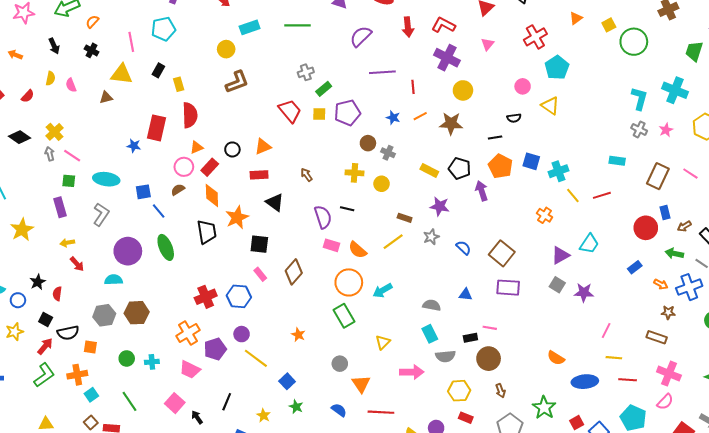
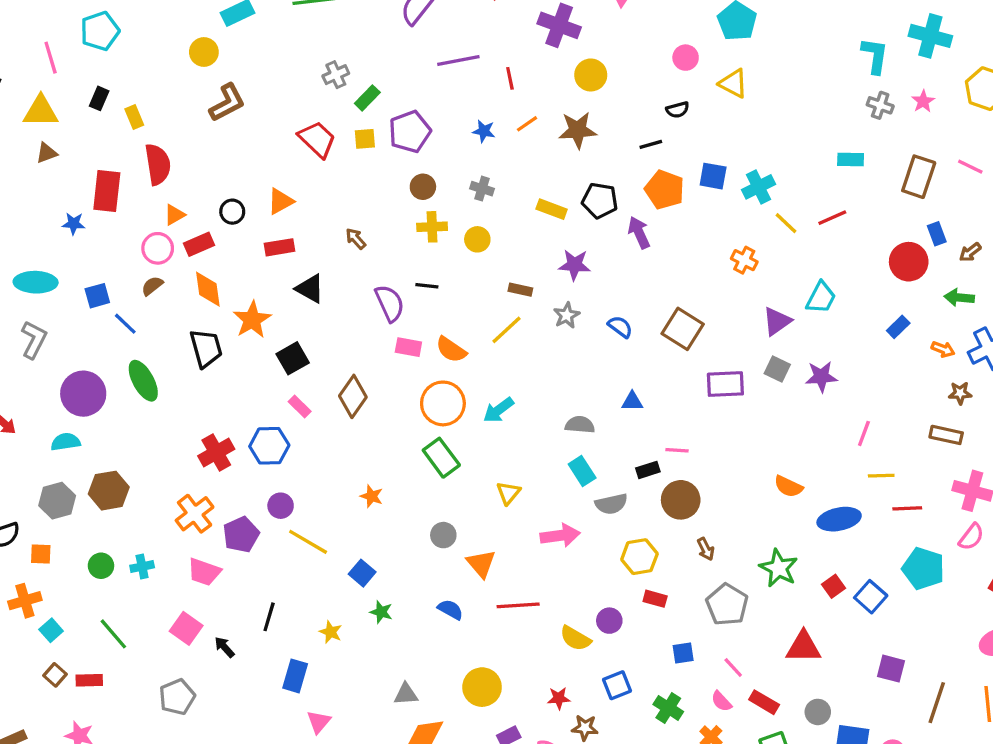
brown triangle: (106, 97) -> (47, 153), moved
brown circle: (368, 143) -> (423, 187), moved
red rectangle: (210, 167) -> (199, 244), turned 30
black square: (259, 244) -> (293, 358), turned -30
purple rectangle: (508, 288) -> (725, 384), moved

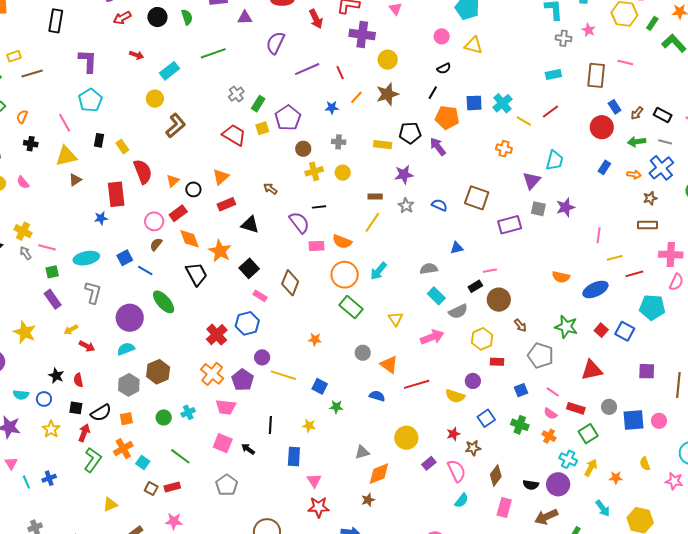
black line: (651, 144) -> (433, 93), turned -32
orange triangle: (174, 215) -> (173, 181), moved

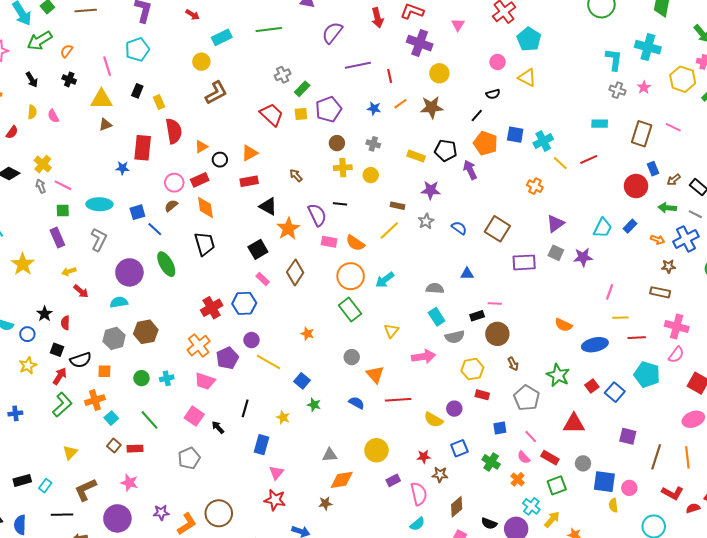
cyan trapezoid: (555, 160) -> (603, 228), moved
orange star: (220, 251) -> (288, 229), moved
yellow semicircle: (645, 464) -> (613, 505), moved
yellow triangle: (110, 504) -> (70, 452), turned -35

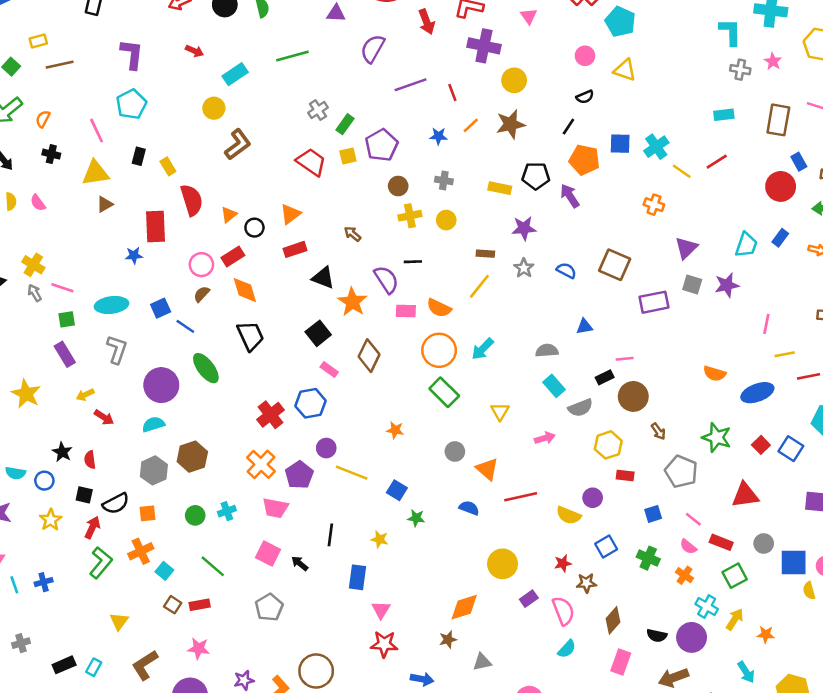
pink arrow: (423, 357) -> (545, 438), size x0.7
gray triangle: (330, 455) -> (482, 662), moved

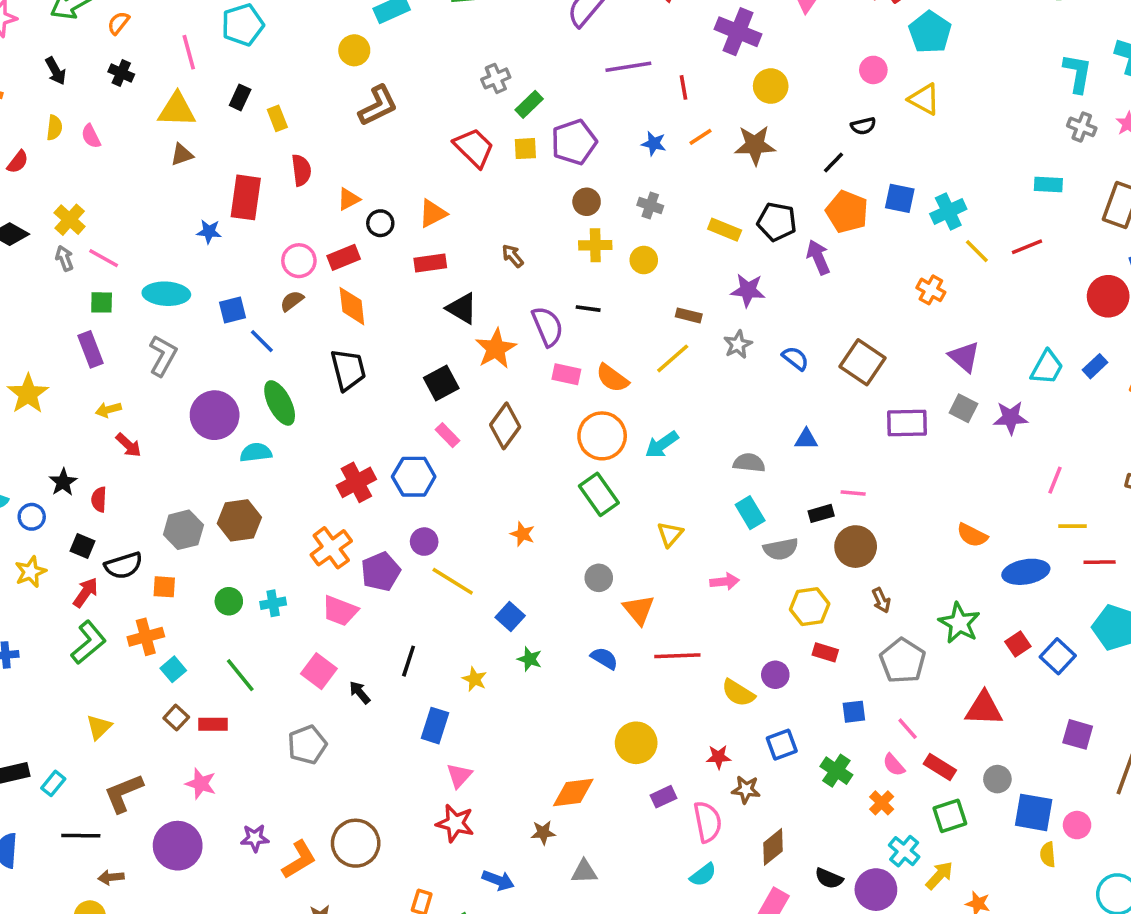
red semicircle: (192, 200) -> (301, 170), size x0.7
purple triangle: (686, 248) -> (964, 357), turned -45
cyan semicircle: (153, 424) -> (256, 452), moved

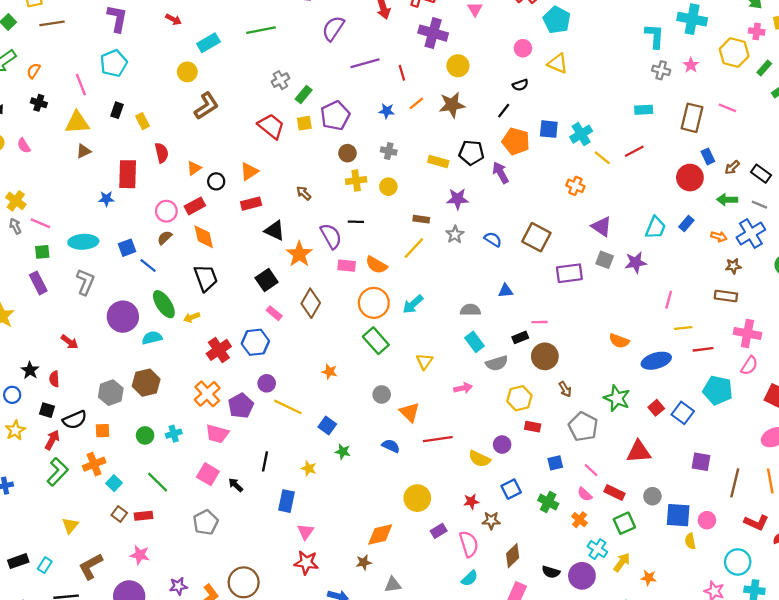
yellow arrow: (108, 410) -> (192, 317), moved

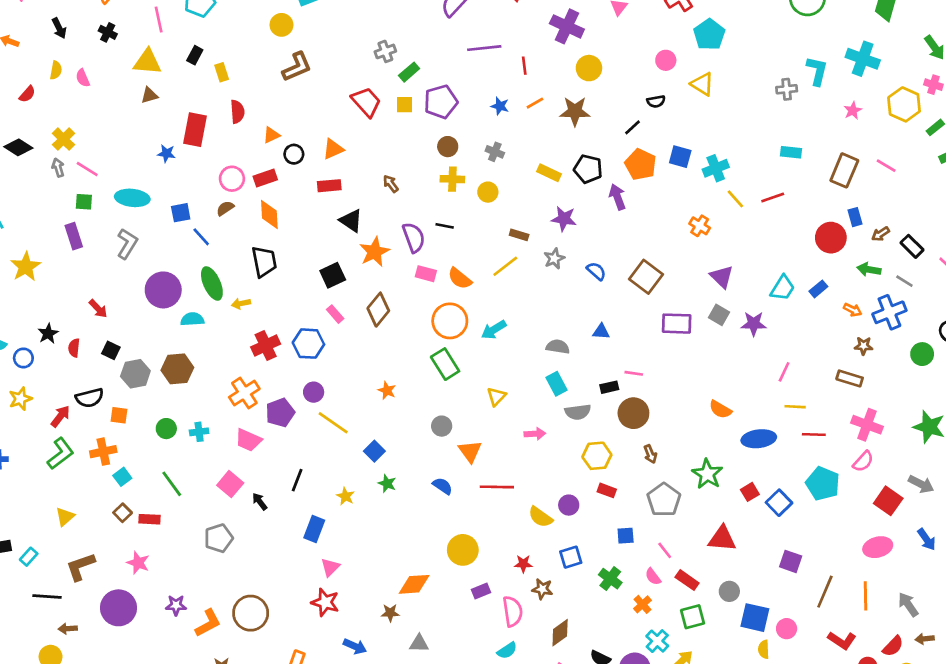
gray cross: (661, 70) -> (787, 89), moved, turned -30
black square: (47, 410) -> (111, 350), moved

